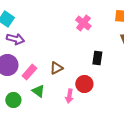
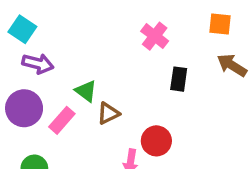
black rectangle: (97, 58) -> (179, 79), moved
green triangle: (38, 91) -> (86, 91), moved

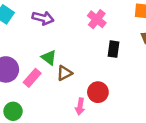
purple arrow: (38, 64) -> (43, 18), moved

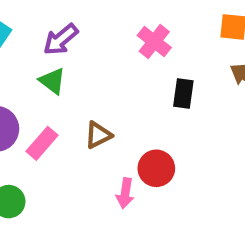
purple arrow: (43, 18) -> (61, 39), turned 126
green triangle: (49, 57) -> (52, 81), moved

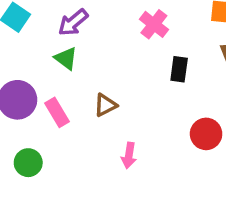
pink rectangle: (42, 143) -> (57, 112), turned -72
red circle: (156, 168) -> (206, 134), moved

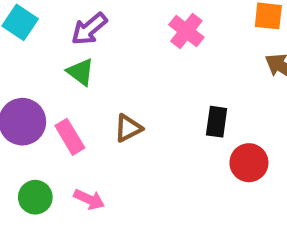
black rectangle: (179, 69) -> (217, 122), moved
pink arrow: (129, 155) -> (89, 199), moved, turned -75

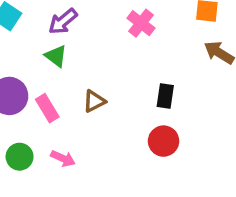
red circle: (249, 163) -> (164, 141), moved

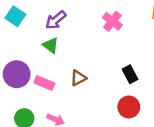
black rectangle: (165, 96) -> (130, 74), turned -36
pink rectangle: (47, 108) -> (44, 83), turned -36

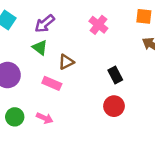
brown triangle: (78, 78) -> (66, 62), moved
pink rectangle: (44, 83) -> (52, 83), moved

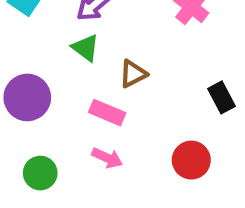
red circle: (114, 106) -> (191, 160), moved
pink arrow: (45, 118) -> (107, 158), moved

